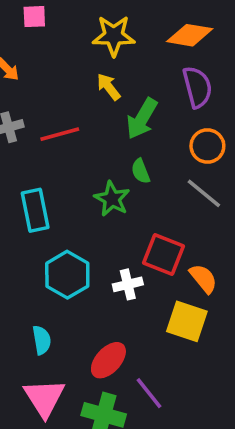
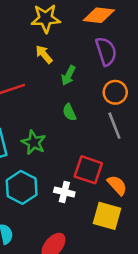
green arrow: (142, 119) -> (68, 75), size x0.7
gray line: (204, 193) -> (114, 126), turned 32
green star: (112, 199) -> (34, 142), moved
white cross: (128, 284) -> (64, 192), turned 30

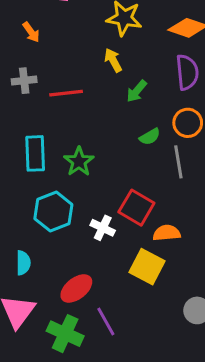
green semicircle: (69, 112) -> (150, 137), moved, turned -108
orange semicircle: (117, 185) -> (167, 233), turned -65

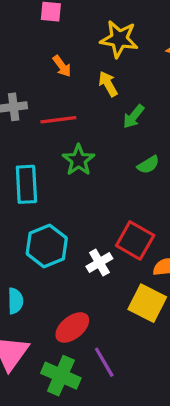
orange arrow: (31, 32) -> (62, 66), moved
green star: (79, 162) -> (79, 160), moved
white cross: (103, 228) -> (99, 262), turned 35

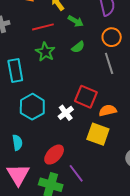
green arrow: (134, 117) -> (76, 21), turned -91
red line: (58, 120) -> (43, 27), moved
green semicircle: (148, 165) -> (78, 47), moved

